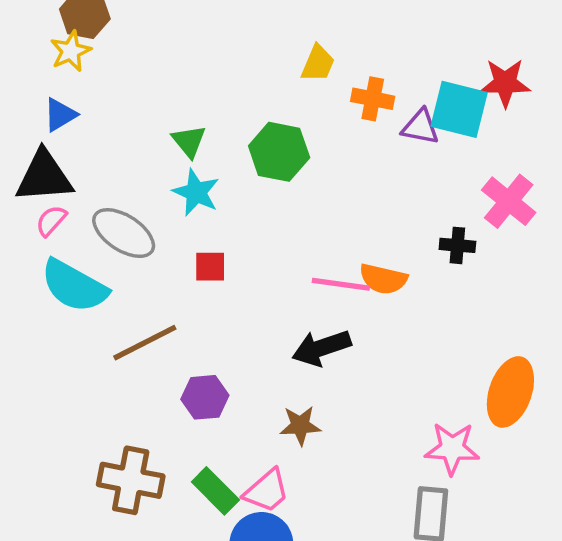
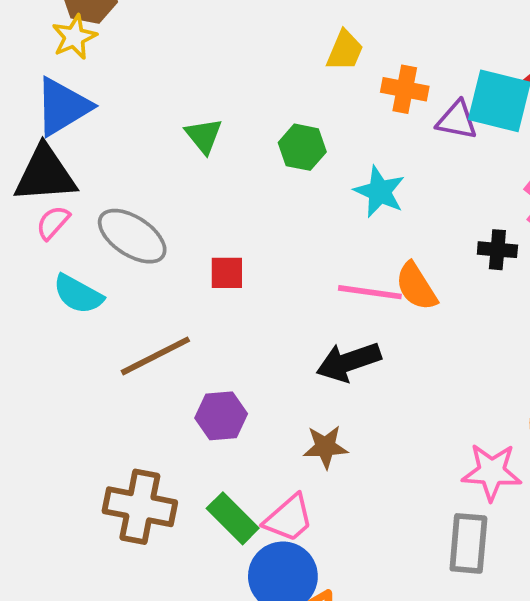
blue triangle: (60, 115) -> (63, 107), size x1.6
green hexagon: (279, 152) -> (302, 147), size x0.7
cyan star: (196, 192) -> (380, 192), moved
orange semicircle: (383, 279) -> (416, 286), turned 45
cyan semicircle: (74, 286) -> (78, 294), size x0.7

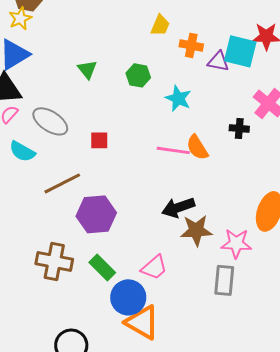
black arrow: (349, 362) -> (178, 207), moved
purple hexagon: (221, 416) -> (96, 214), size x1.5
brown star: (325, 447) -> (196, 230), moved, size x1.4
pink trapezoid: (289, 518) -> (154, 267), moved

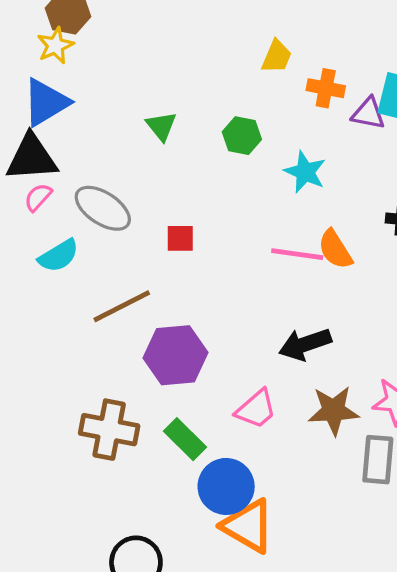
cyan semicircle: (22, 151) -> (59, 256), turned -60
brown star: (196, 230) -> (334, 411), moved
pink trapezoid: (154, 267) -> (256, 409), moved

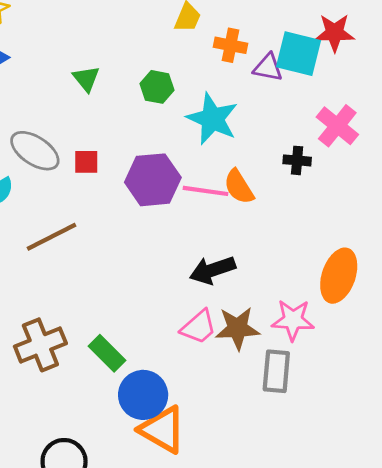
cyan star: (305, 172) -> (212, 119), size x1.4
red square: (180, 238) -> (86, 162), moved
purple hexagon: (176, 355) -> (153, 180), moved
pink trapezoid: (256, 409) -> (199, 327), moved
brown cross: (109, 430) -> (40, 345), turned -33

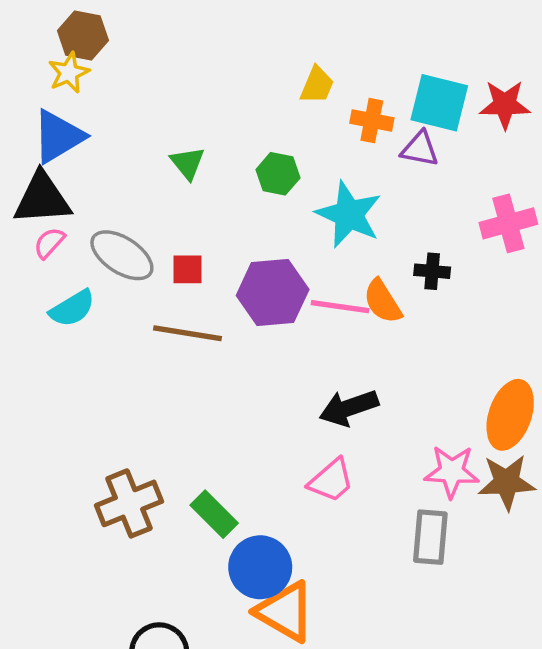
cyan square: (298, 54) -> (439, 103), moved
pink cross: (337, 126) -> (508, 223), turned 36
black cross: (297, 160) -> (432, 271), moved
brown line: (52, 237) -> (188, 333), moved, turned 36
brown star: (237, 328) -> (507, 482), moved

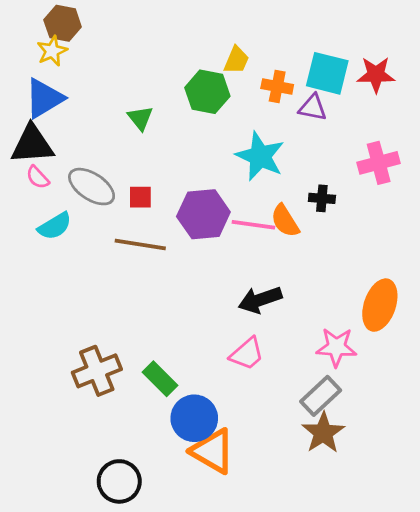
green hexagon: (278, 174) -> (207, 92), moved, size x1.4
pink semicircle: (49, 243) -> (38, 177), turned -85
brown star: (507, 482) -> (323, 433), moved, turned -30
gray rectangle: (430, 537) -> (321, 396), turned 42

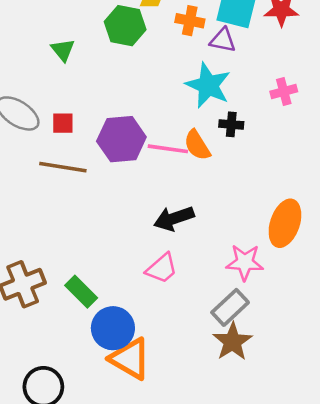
cyan star: (260, 156) -> (208, 85), moved
pink cross: (379, 163) -> (284, 91), size x0.7

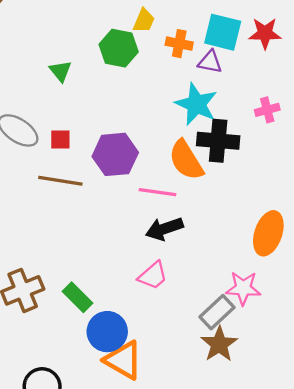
black cross: (231, 124) -> (218, 141), size x1.8
orange semicircle: (197, 145) -> (186, 160), size x1.4
pink line: (168, 149) -> (158, 192), moved
pink star: (245, 262) -> (243, 288), moved

